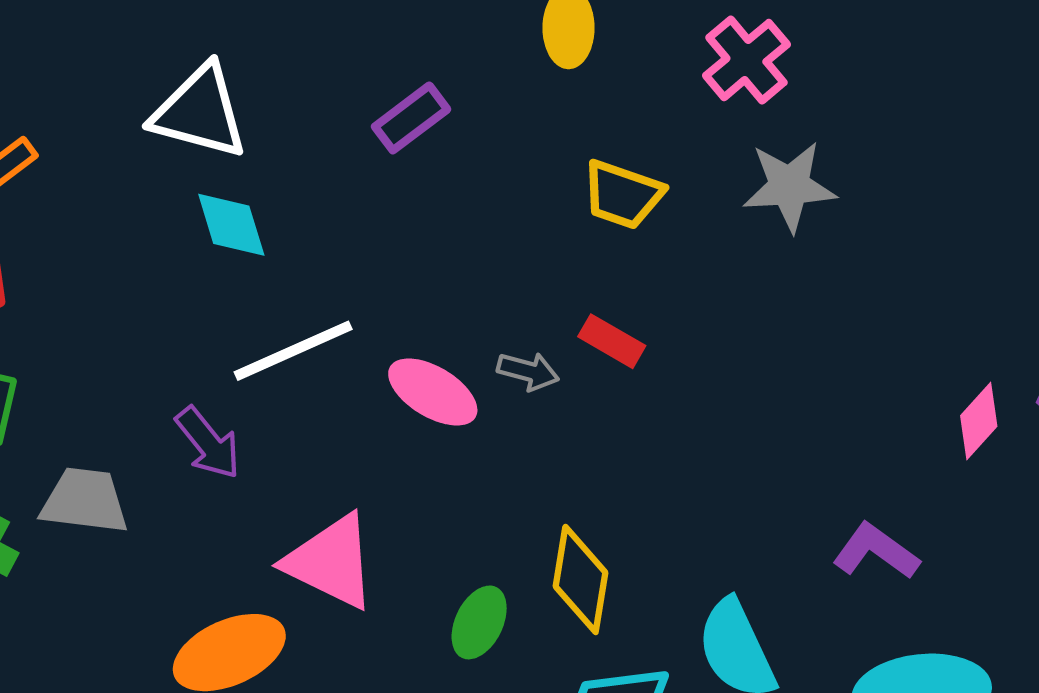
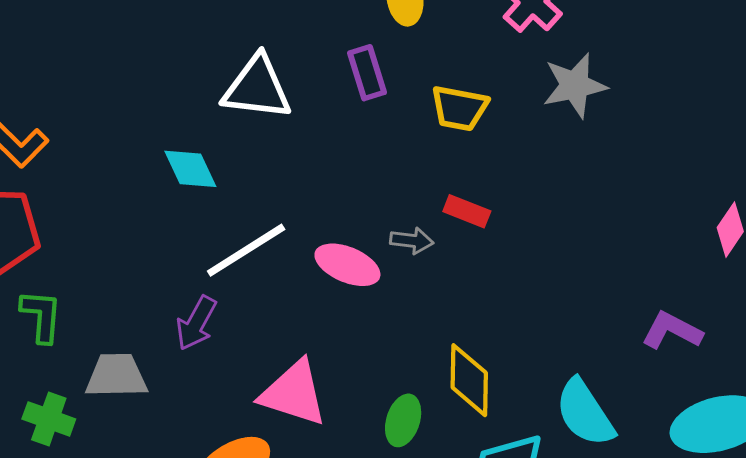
white triangle: (200, 112) -> (257, 88), moved
purple rectangle: (411, 118) -> (367, 73), moved, turned -62
purple arrow: (208, 443) -> (196, 323), turned 76

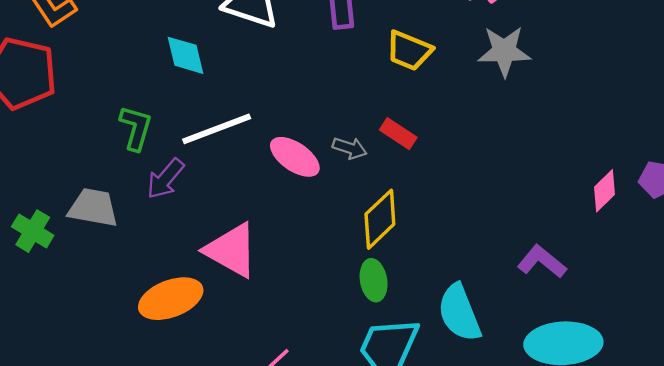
green L-shape: (41, 316) -> (136, 128), moved
yellow diamond: (469, 380) -> (380, 219), moved, turned 34
green ellipse: (403, 420) -> (374, 280), moved, turned -39

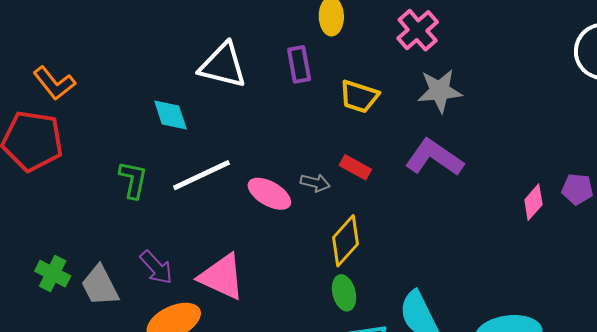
purple arrow: (165, 179) -> (156, 267), moved, turned -78
gray trapezoid: (93, 208) -> (100, 286), moved, turned -123
purple L-shape: (542, 262) -> (434, 158), moved, size x1.4

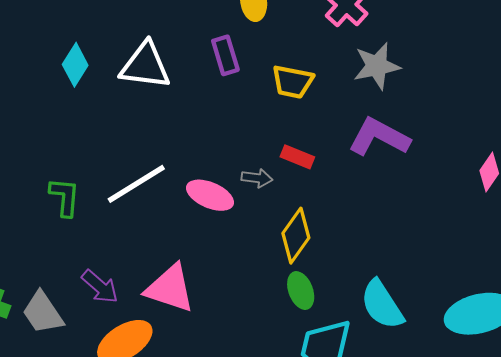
cyan diamond: (170, 115) -> (75, 65), moved, turned 57

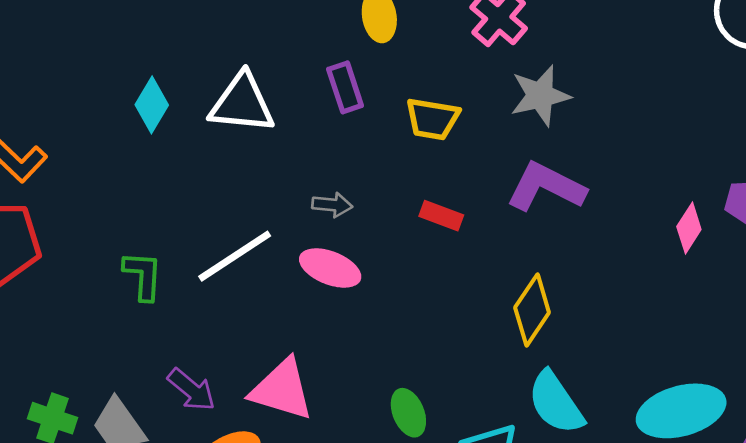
gray arrow: (257, 178) -> (332, 205), moved
yellow diamond: (296, 236) -> (532, 310), moved
green ellipse: (301, 291) -> (408, 413), moved

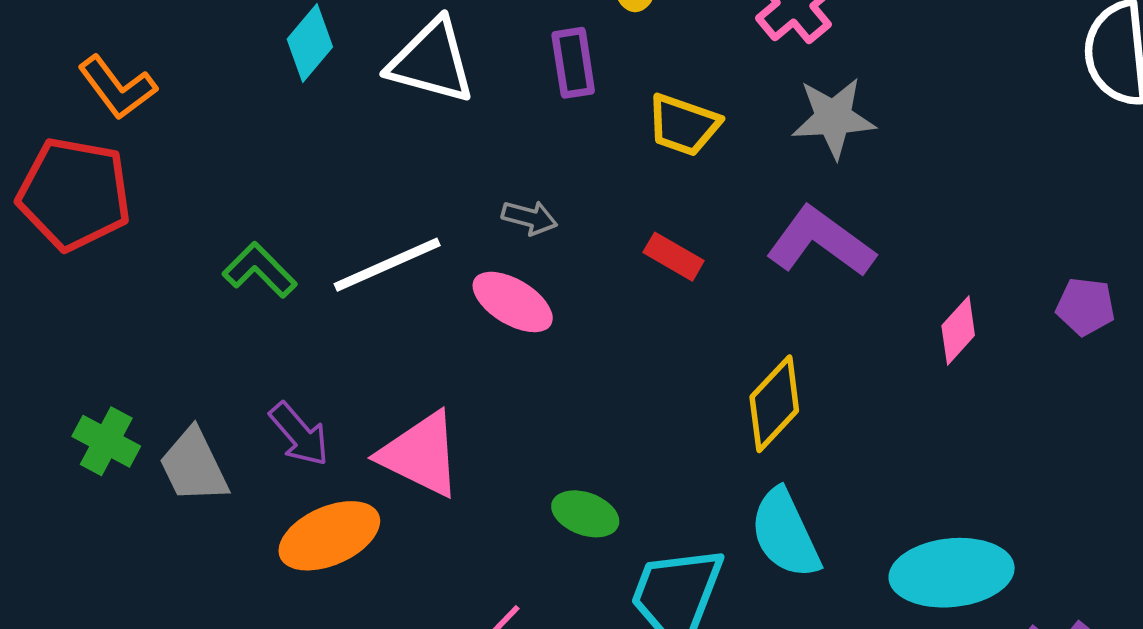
pink diamond: (689, 228) -> (958, 331), moved
green L-shape: (143, 276) -> (260, 270), turned -58
green ellipse: (408, 413) -> (585, 514), turned -57

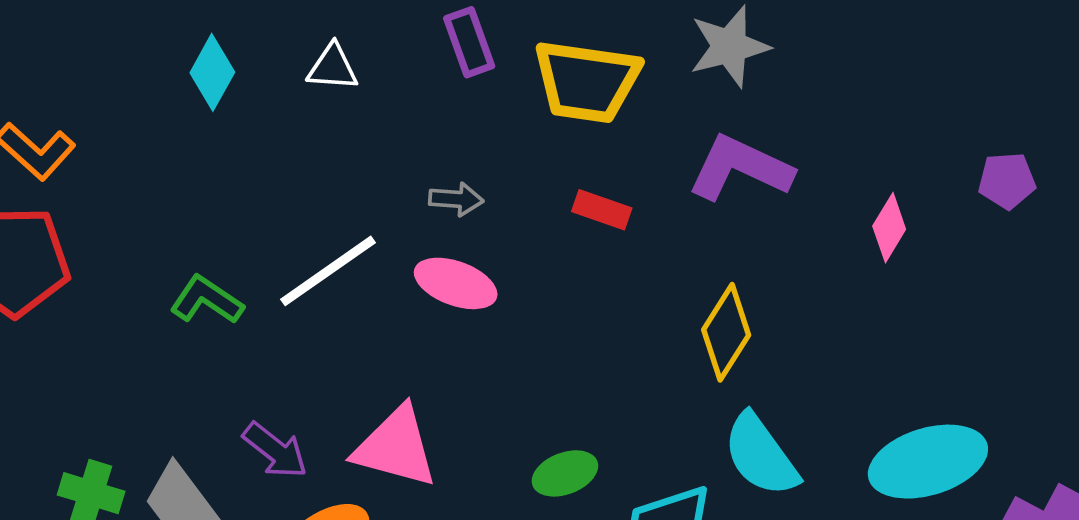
white triangle: (431, 61) -> (333, 67), size x0.6
yellow trapezoid: (683, 125) -> (587, 81), size x1.5
green ellipse: (585, 514) -> (565, 473), turned -30

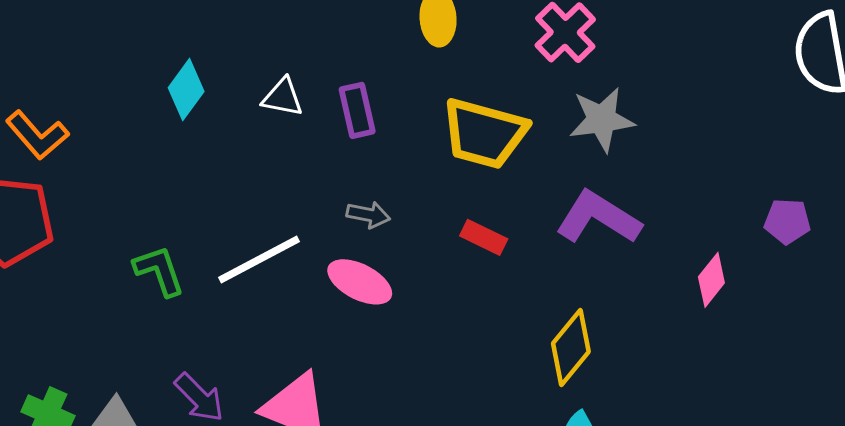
purple rectangle: (469, 42) -> (357, 110), moved
purple pentagon: (1007, 181) -> (787, 221), moved
green L-shape: (207, 300) -> (159, 271), turned 30

